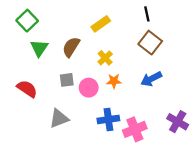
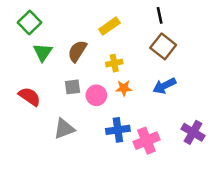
yellow cross: (105, 58) -> (114, 63), turned 32

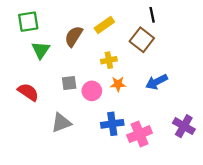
green square: (30, 23) -> (28, 22), turned 35
brown square: (163, 46) -> (142, 40), moved
brown semicircle: (77, 51) -> (74, 36), moved

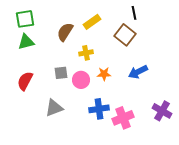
green triangle: (41, 50) -> (26, 42), moved, turned 42
yellow cross: (109, 60) -> (86, 53), moved
red semicircle: (28, 92) -> (25, 81), turned -96

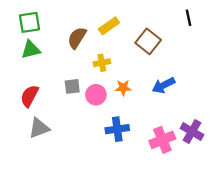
black line: (134, 13) -> (188, 18), moved
gray triangle: (54, 108) -> (39, 128), moved
pink cross: (123, 118) -> (162, 140), moved

